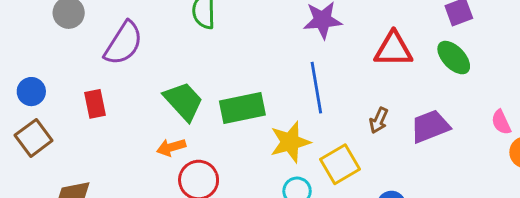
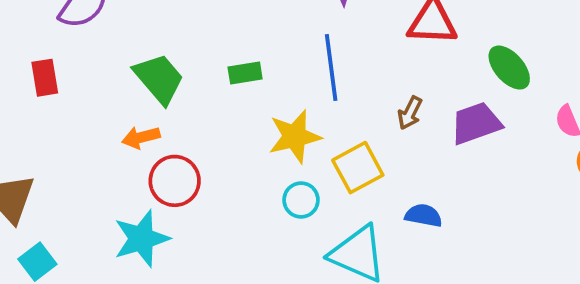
green ellipse: (454, 58) -> (509, 68), moved
green rectangle: (242, 108) -> (245, 73), moved, size x0.6

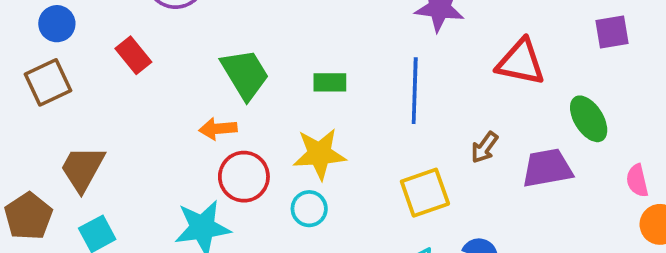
red rectangle: (45, 78) -> (133, 55), turned -39
yellow star: (295, 137) -> (319, 154), moved
cyan circle: (301, 200) -> (309, 209), moved

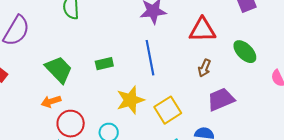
brown arrow: (484, 147) -> (204, 68), moved
yellow star: (319, 154) -> (130, 100), moved
purple trapezoid: (547, 168) -> (221, 99), moved

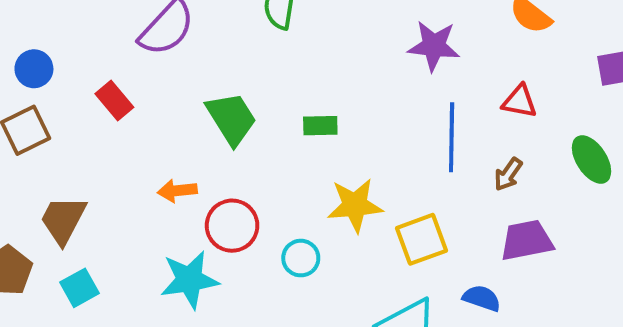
red triangle: (202, 30) -> (520, 101), size x0.7
blue line: (150, 58) -> (452, 137), moved
orange arrow: (51, 101) -> (177, 191), moved

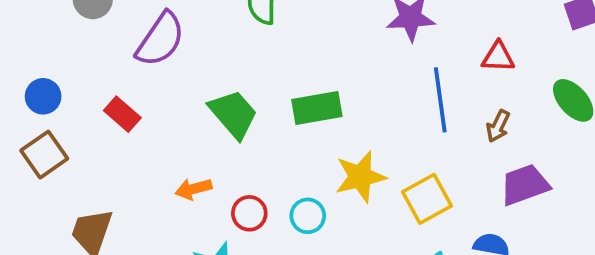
green rectangle: (320, 126) -> (317, 108), size x1.5
red circle: (232, 226) -> (249, 213), size x0.7
cyan circle: (301, 258) -> (308, 216), moved

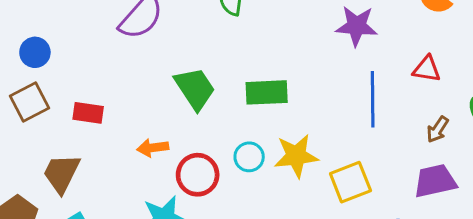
red rectangle: (122, 114) -> (88, 113), moved, turned -40
brown arrow: (498, 126) -> (438, 129), moved
red circle: (249, 213) -> (198, 175), size x1.4
cyan circle: (308, 216) -> (249, 157), moved

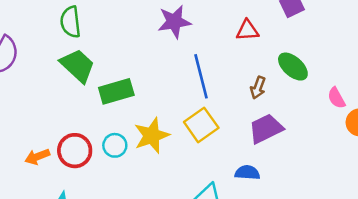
red triangle: (427, 69) -> (247, 30), moved
green trapezoid: (195, 88) -> (78, 66), moved
red circle: (198, 175) -> (75, 151), moved
yellow square: (350, 182) -> (201, 125), moved

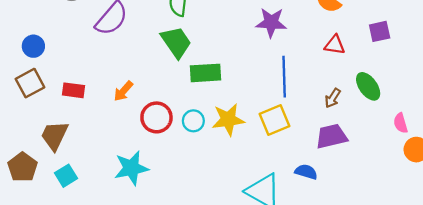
orange arrow: (37, 157) -> (123, 91), moved, turned -40

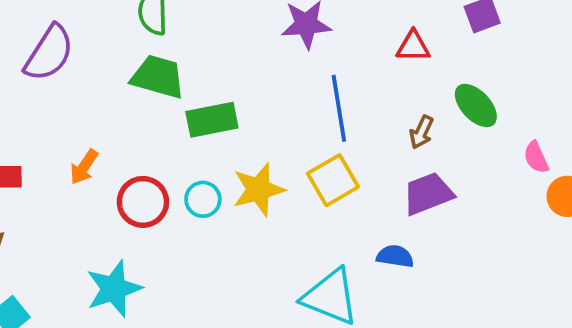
green trapezoid: (176, 42) -> (158, 77), turned -32

